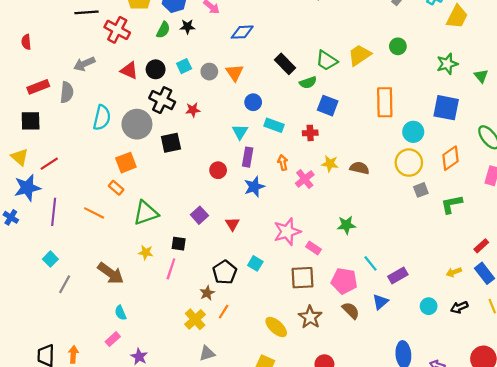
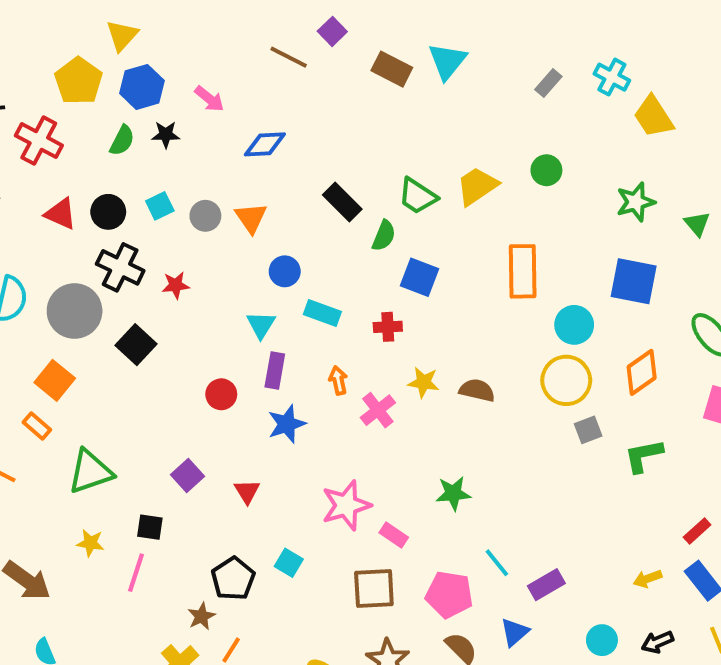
yellow trapezoid: (457, 17) -> (653, 117), turned 120
green semicircle: (308, 82) -> (384, 236), turned -49
black square: (171, 143) -> (136, 345), turned -35
orange square: (126, 163) -> (55, 380), turned -30

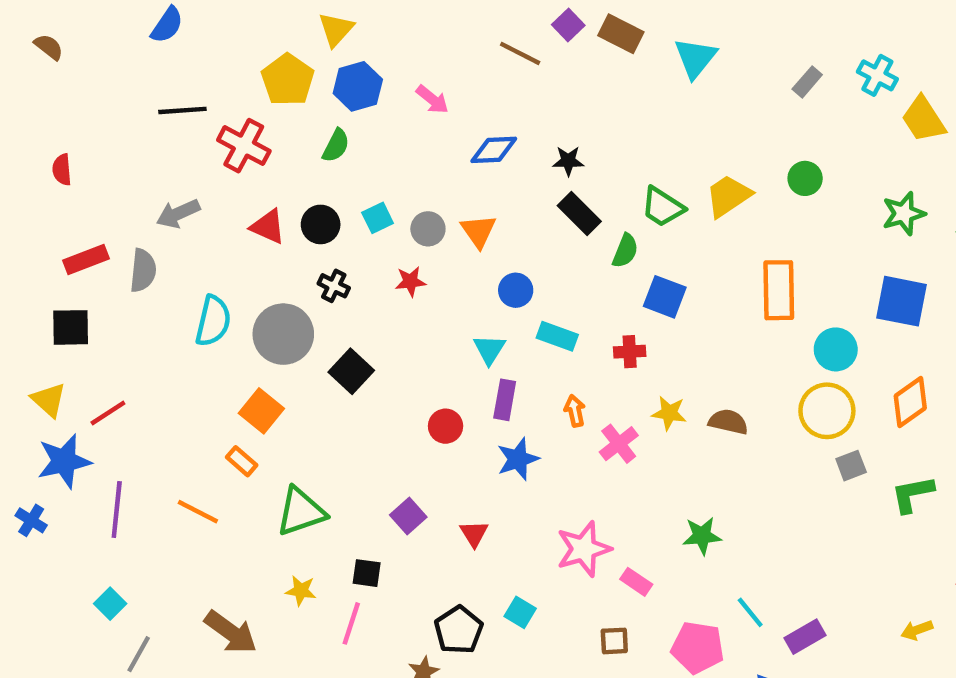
brown rectangle: (392, 69) -> (621, 34), moved
black star: (166, 135) -> (568, 161), moved
black cross: (120, 267) -> (334, 286), size x0.6
red star: (176, 285) -> (410, 281), moved
brown square: (374, 589) -> (614, 641), size x0.6

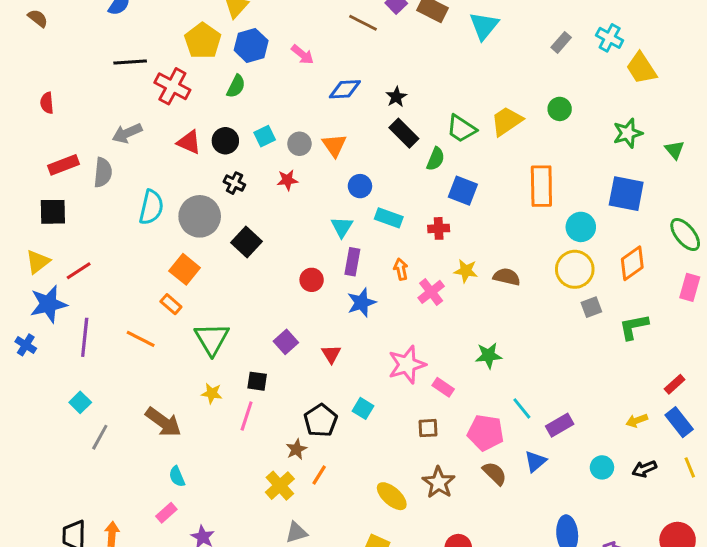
black star: (568, 161) -> (396, 97), turned -30
yellow triangle: (49, 400) -> (38, 262), turned 40
green triangle: (301, 512) -> (212, 339), turned -42

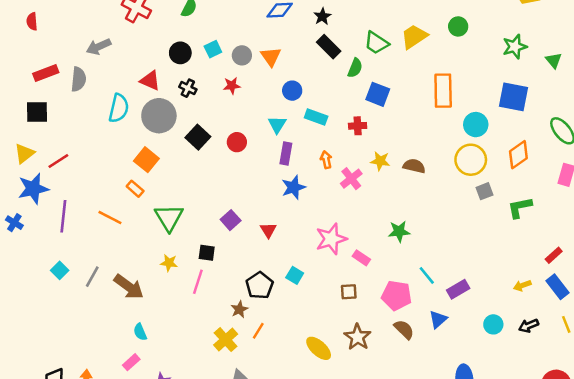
red triangle: (189, 142) -> (150, 81), moved
red circle: (312, 280) -> (237, 142), moved
gray line: (100, 437) -> (92, 277), moved

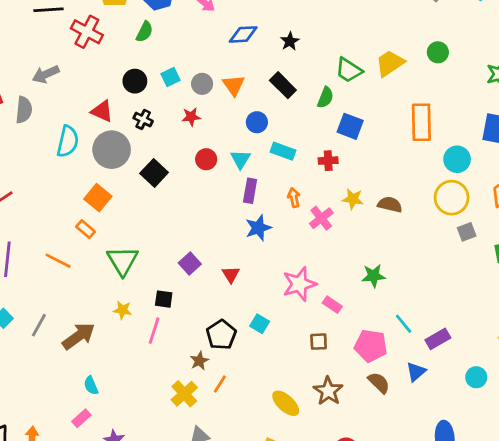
black rectangle: (329, 47) -> (283, 85), moved
red circle: (237, 142) -> (206, 159), moved
brown arrow: (129, 287) -> (79, 336), turned -72

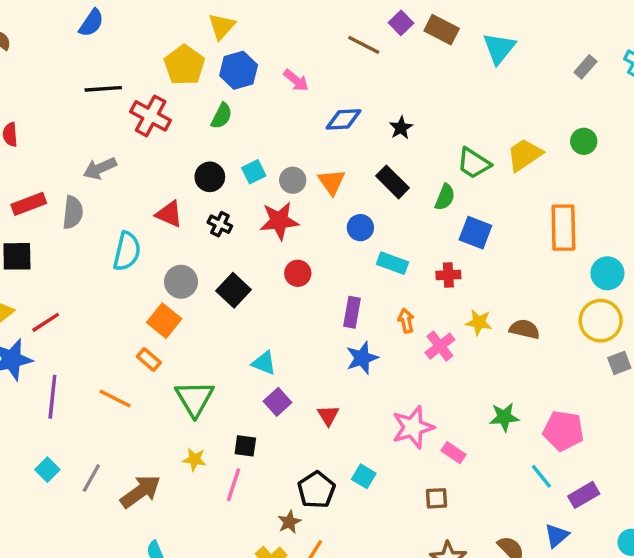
red star: (191, 117) -> (279, 221), size x1.6
gray circle: (112, 150) -> (181, 282), moved, size x0.7
cyan triangle: (240, 159) -> (264, 363), moved, turned -40
pink pentagon: (371, 346) -> (563, 431), moved

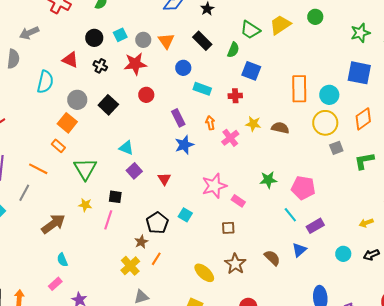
orange rectangle: (563, 228) -> (299, 89), moved
purple rectangle: (352, 312) -> (178, 118), turned -36
gray line: (91, 478) -> (24, 193), moved

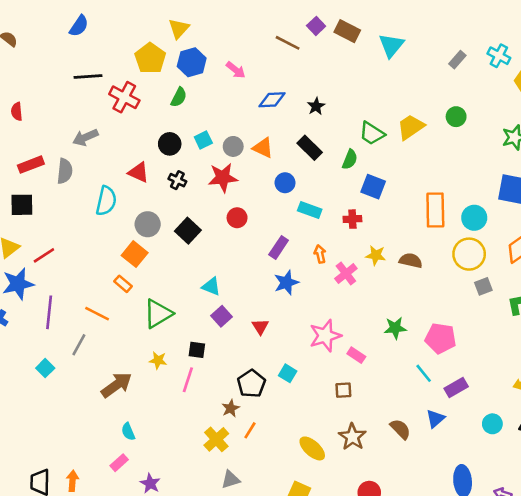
orange triangle: (166, 41) -> (263, 148), turned -30
purple rectangle: (178, 118) -> (279, 248), turned 60
green triangle: (85, 169) -> (158, 314), turned 30

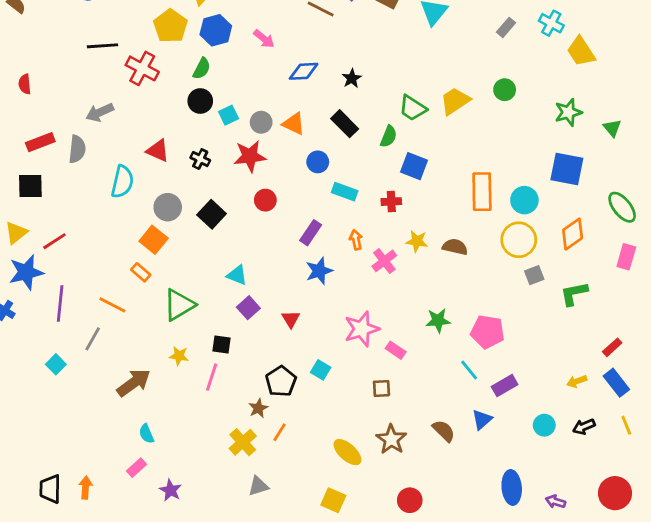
black circle: (170, 144) -> (200, 101), moved

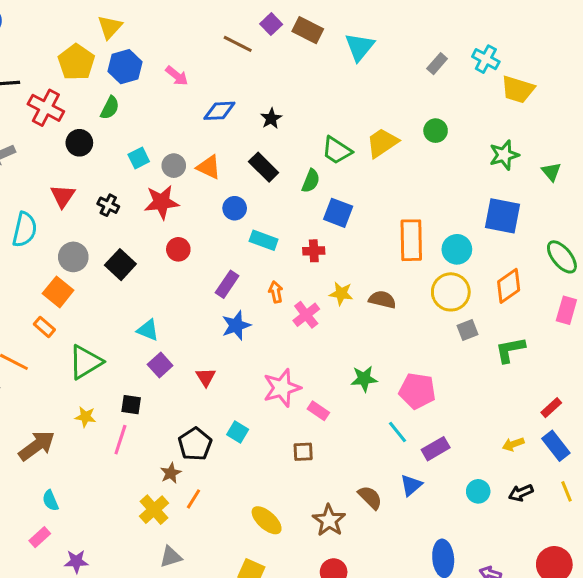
yellow trapezoid: (581, 51) -> (518, 90), turned -40
black circle: (200, 101) -> (79, 143), moved
red triangle: (158, 151) -> (63, 196), turned 40
brown star: (391, 439) -> (329, 520), moved
purple star: (171, 490) -> (76, 561), turned -30

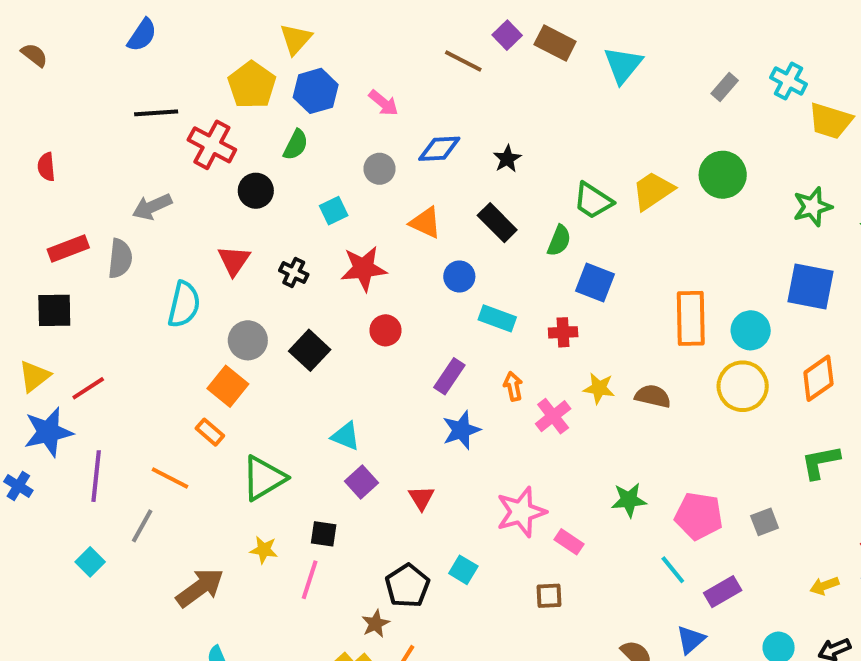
green circle: (436, 131) -> (723, 175), size x1.5
gray circle: (174, 166) -> (380, 169), moved
gray square: (468, 330) -> (765, 522), moved

